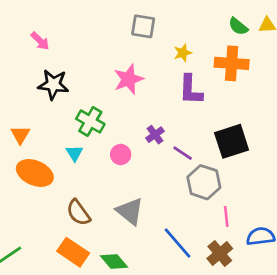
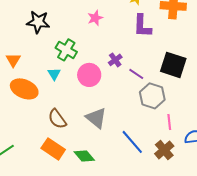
pink star: (129, 79) -> (95, 18), size x0.7
black square: (232, 141) -> (173, 65), turned 36
pink circle: (121, 154) -> (89, 75), size x1.5

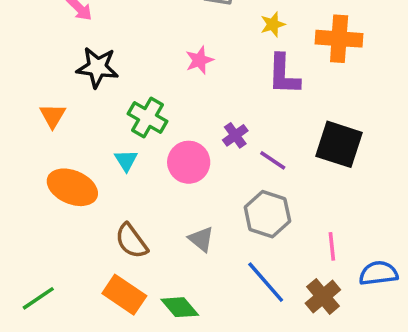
orange triangle: (13, 60) -> (53, 116), moved
gray hexagon: (152, 96) -> (267, 214), moved
gray triangle: (96, 118) -> (201, 239), size x0.7

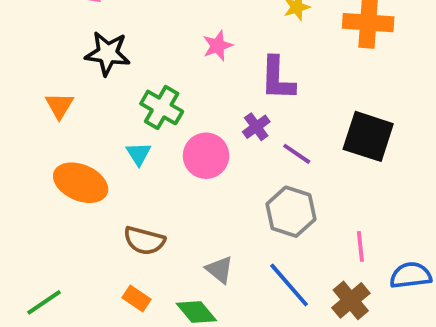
purple L-shape: (284, 75) -> (277, 79), moved
gray triangle: (201, 239) -> (220, 270), moved
brown semicircle: (131, 241) -> (144, 241), turned -39
orange rectangle: (124, 295) -> (137, 299), size x0.6

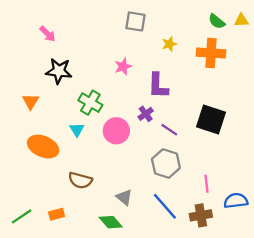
orange rectangle: (137, 299) -> (57, 214), moved, turned -49
brown cross: (351, 300) -> (201, 215), turned 30

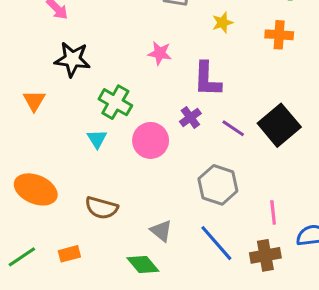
orange cross: (211, 53) -> (279, 35), size x0.7
pink star: (123, 67) -> (160, 53), turned 30
black square: (211, 120) -> (279, 125), turned 32
purple line: (169, 130) -> (233, 128), moved
orange ellipse: (43, 147) -> (36, 189), moved

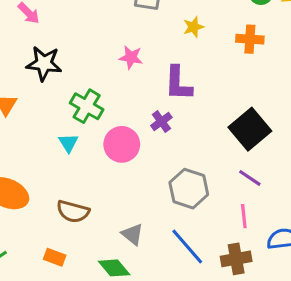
purple line: (233, 128) -> (250, 178), moved
orange rectangle: (69, 254) -> (55, 257), moved, turned 35

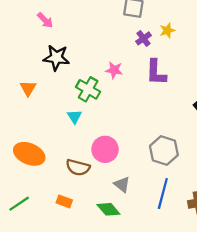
pink star: (131, 57) -> (114, 70), moved
purple cross: (161, 121) -> (144, 38), moved
pink circle: (122, 144) -> (105, 149), moved
blue line: (187, 247) -> (163, 193), turned 56

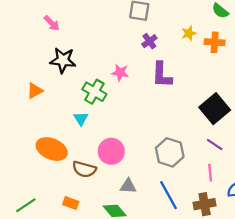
yellow star: (167, 30) -> (189, 33), moved
orange triangle: (28, 88) -> (35, 91), turned 30
orange ellipse: (29, 154) -> (52, 149), moved
gray triangle: (122, 184) -> (128, 186), turned -36
blue line: (163, 193) -> (169, 195), turned -44

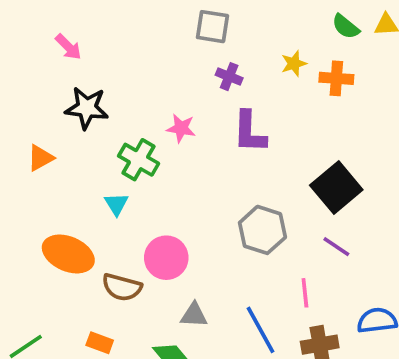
purple cross: (149, 41) -> (229, 77), turned -32
gray hexagon: (170, 152) -> (262, 230), moved
pink line: (210, 173) -> (305, 293), moved

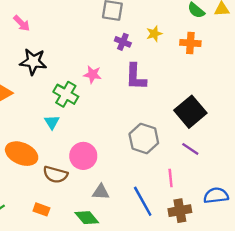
yellow star: (294, 64) -> (154, 34), moved

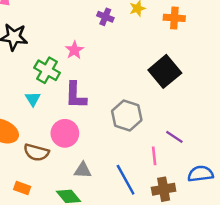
pink star: (93, 74) -> (74, 50), turned 30
purple L-shape: (136, 77) -> (76, 95), moved
black square: (190, 112) -> (165, 71), moved
purple line: (190, 149) -> (174, 137), moved

